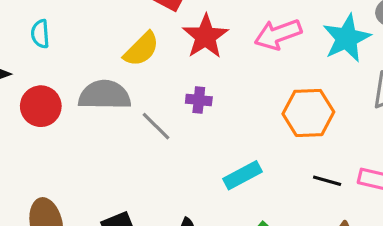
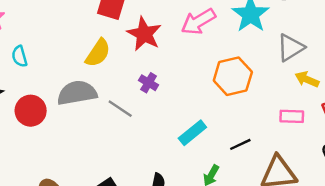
purple cross: (199, 100) -> (149, 83), turned 36
black line: (327, 181) -> (240, 144), moved, turned -30

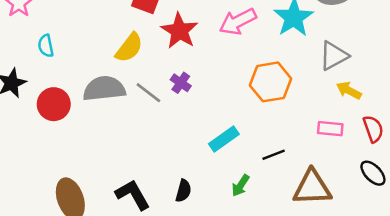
gray line: (120, 109) -> (148, 93), moved

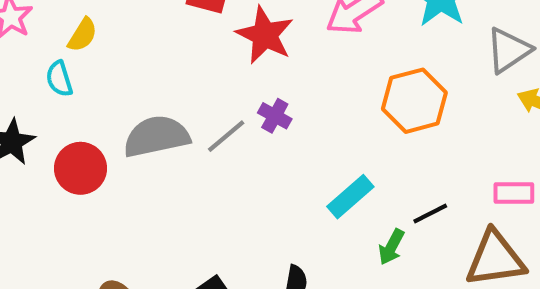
yellow semicircle: (129, 48) -> (83, 35), moved, size x0.7
gray line: (148, 93) -> (226, 136), turned -72
pink rectangle: (330, 129) -> (514, 193), moved
green arrow: (241, 185) -> (391, 247), moved

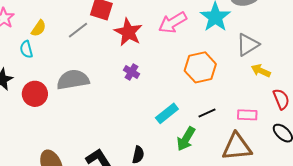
gray line: (226, 136) -> (78, 30), moved
black line: (430, 214) -> (207, 113), moved
green arrow: (391, 247) -> (186, 139), size x1.4

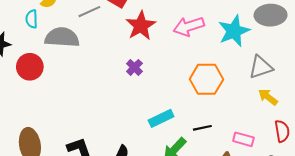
gray semicircle: (73, 80) -> (62, 37), moved

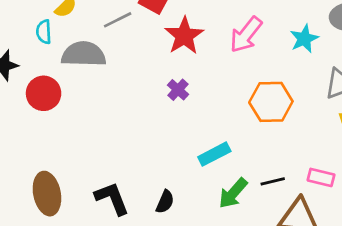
pink arrow: (189, 26) -> (246, 35), turned -32
cyan star: (234, 31) -> (304, 39), size x0.7
black line: (202, 128) -> (273, 181), moved

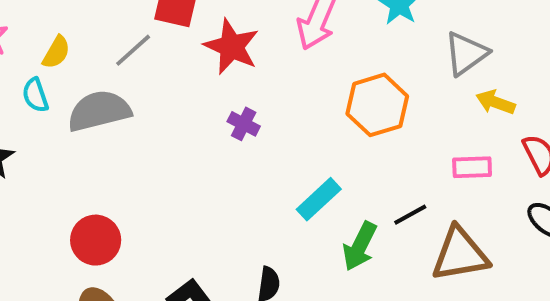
red circle: (44, 93) -> (96, 240), moved
pink rectangle: (321, 177) -> (472, 167), moved

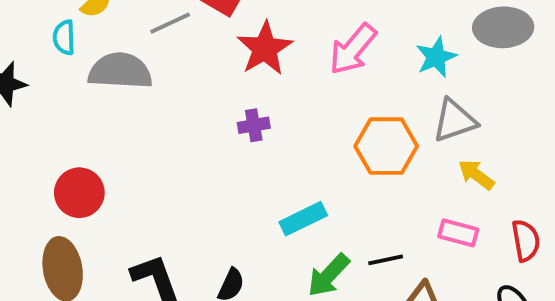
gray triangle: (466, 53) -> (455, 121), moved
yellow arrow: (496, 102) -> (476, 175), moved
purple cross: (244, 124) -> (254, 125), turned 36

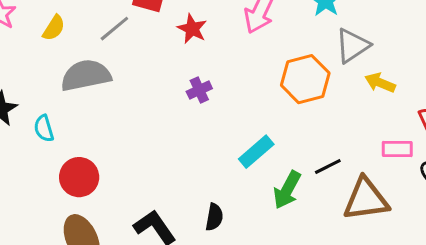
cyan semicircle: (64, 37) -> (44, 128), moved
red star: (265, 48) -> (192, 29), size x0.7
pink rectangle: (458, 233) -> (397, 149), moved

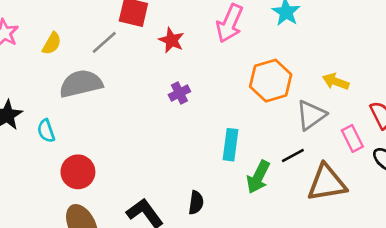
gray triangle: (352, 46) -> (311, 115), moved
pink rectangle: (397, 149) -> (352, 138), turned 65
cyan rectangle: (256, 152) -> (230, 145), turned -40

